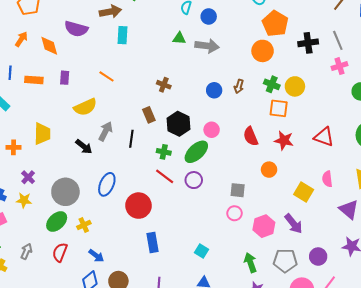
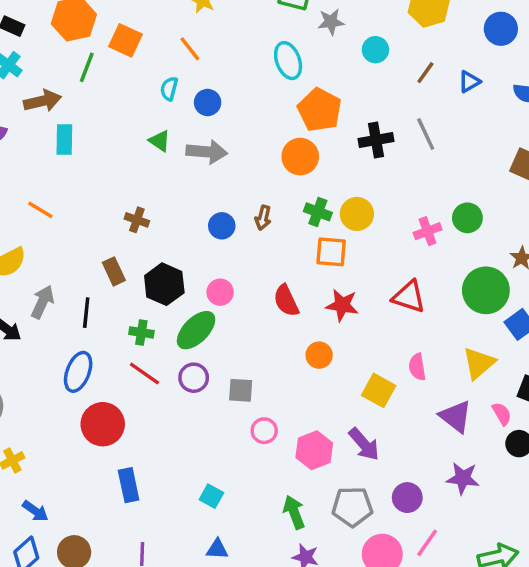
green triangle: (179, 38) -> (160, 141), turned 32
pink cross: (340, 66) -> (428, 231), moved
blue ellipse: (107, 184) -> (78, 372), moved
gray square: (238, 190) -> (241, 390), moved

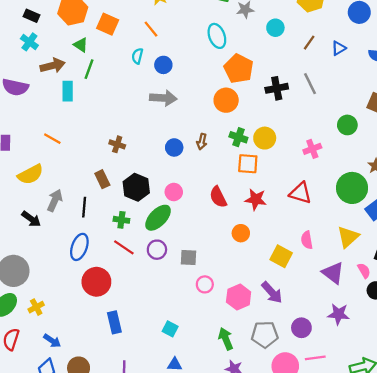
green line: (87, 67) -> (89, 69), moved
green triangle: (160, 141) -> (81, 45), moved
green circle: (467, 218) -> (347, 125), moved
pink line: (427, 543) -> (315, 358), turned 48

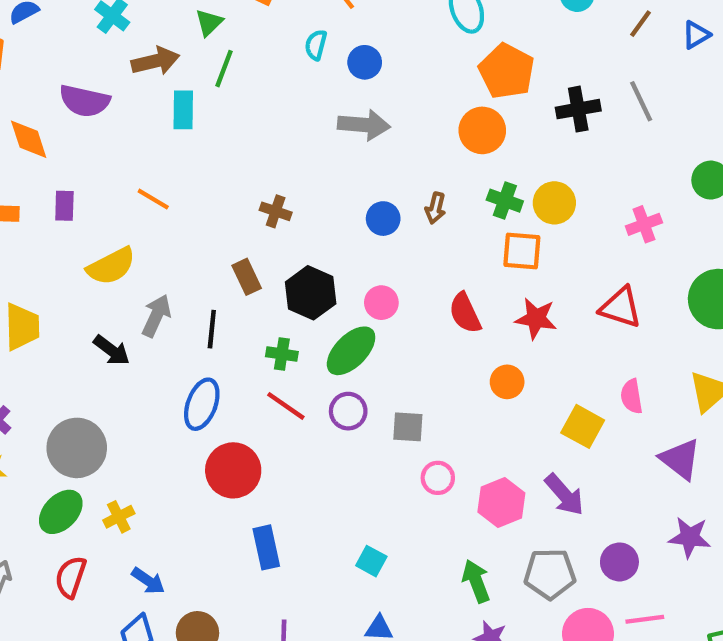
green triangle: (81, 45) -> (209, 23), turned 42

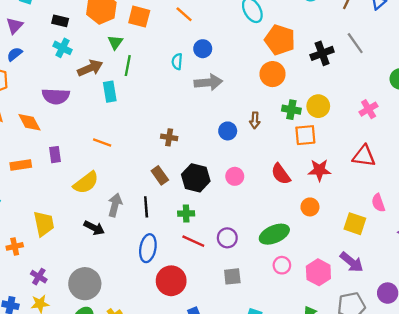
cyan semicircle: (316, 45) -> (177, 62), moved
green ellipse: (351, 351) -> (274, 234), moved, turned 32
gray square: (408, 427) -> (232, 276), moved

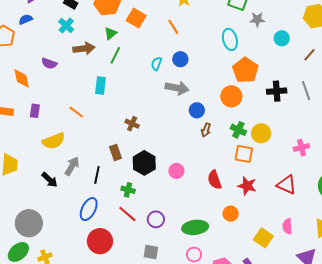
cyan rectangle: (110, 92) -> (100, 85), moved
purple semicircle: (56, 96) -> (49, 63), size x0.7
blue circle: (228, 131) -> (197, 110), moved

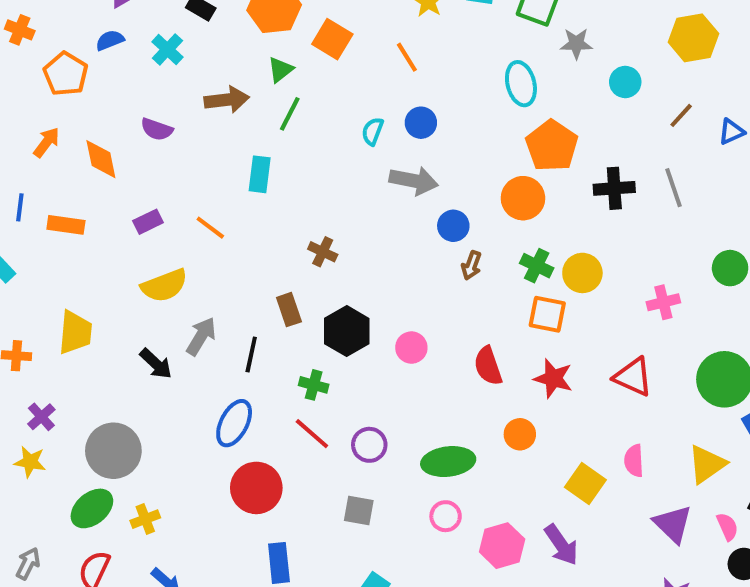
cyan cross: (66, 26) -> (167, 49), moved
purple rectangle: (35, 111) -> (148, 222), moved, turned 56

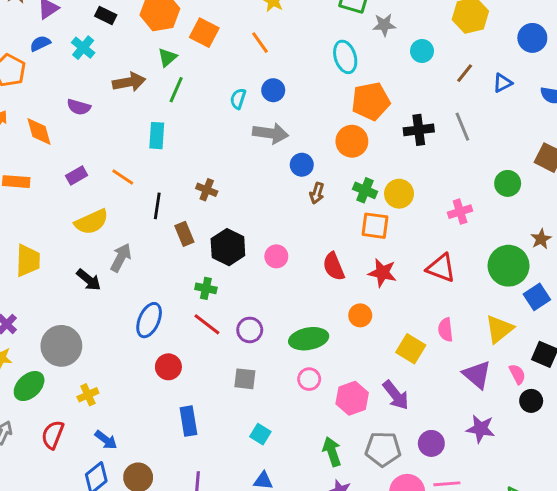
orange pentagon: (552, 146) -> (371, 101), turned 30
black line: (251, 355) -> (157, 206), moved
red circle: (256, 488) -> (168, 367), size x0.7
green ellipse: (92, 508) -> (29, 386), moved

